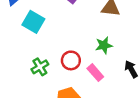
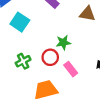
green star: (104, 45) -> (63, 43), moved

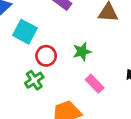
red circle: (50, 57) -> (46, 56), moved

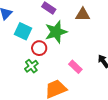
green star: (82, 52) -> (56, 32), moved, size x1.6

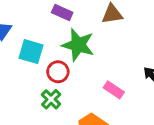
green star: (56, 32) -> (78, 45), turned -30

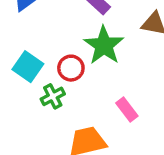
cyan square: (31, 52) -> (28, 67), moved

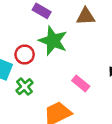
red circle: (71, 68) -> (25, 55), moved

